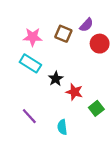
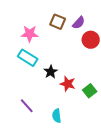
brown square: (63, 34) -> (58, 22), moved
green square: (96, 108) -> (90, 91), moved

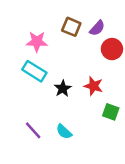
red star: (68, 84) -> (94, 86), moved
green square: (90, 91) -> (111, 112), turned -32
cyan semicircle: (57, 116) -> (64, 132), moved, turned -40

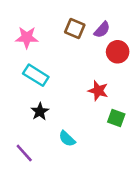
pink star: (37, 42) -> (27, 38), moved
black star: (63, 88) -> (40, 111), moved
purple line: (33, 130) -> (24, 153), moved

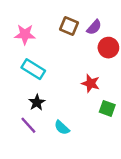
purple line: (24, 153) -> (28, 125), moved

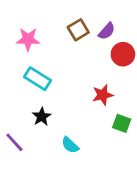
brown square: (69, 26) -> (78, 30), turned 36
red star: (91, 83) -> (103, 95), turned -30
purple line: (28, 125) -> (14, 142), moved

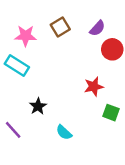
brown square: (78, 30) -> (60, 27), moved
cyan rectangle: (38, 79) -> (17, 65), moved

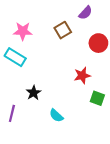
brown square: (60, 27) -> (63, 30), moved
purple semicircle: (97, 28) -> (85, 13), moved
purple line: (13, 130) -> (12, 113), turned 56

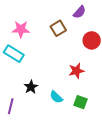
green square: (97, 98) -> (80, 102), moved
cyan semicircle: (56, 116) -> (56, 97), moved

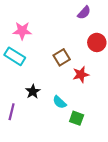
brown square: (58, 28) -> (62, 57), moved
green square: (80, 102) -> (77, 118), moved

